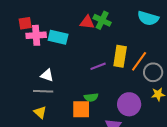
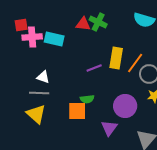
yellow triangle: (40, 112) -> (36, 114), size x1.5

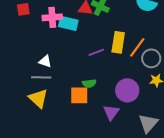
pink cross: (32, 37) -> (52, 17), moved
cyan rectangle: (54, 39) -> (68, 23), moved

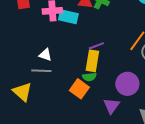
yellow rectangle: (118, 42) -> (92, 61), moved
orange square: (79, 95) -> (79, 89), turned 36
yellow triangle: (38, 98) -> (22, 92), moved

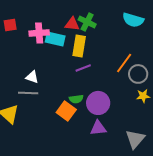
yellow rectangle: (92, 61) -> (79, 46), moved
purple circle: (127, 84) -> (98, 103), moved
purple triangle: (111, 106) -> (98, 128), turned 48

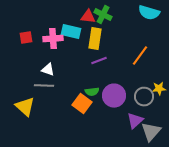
red square: (10, 25) -> (26, 38), moved
pink cross: (39, 33) -> (53, 39), moved
gray circle: (138, 74) -> (144, 97), moved
purple triangle: (98, 128) -> (135, 121), moved, turned -36

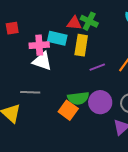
red square: (26, 38) -> (12, 28), moved
purple line: (99, 61) -> (97, 67), moved
white triangle: (48, 70) -> (42, 61), moved, size x1.5
green semicircle: (92, 92) -> (78, 98), size x1.5

